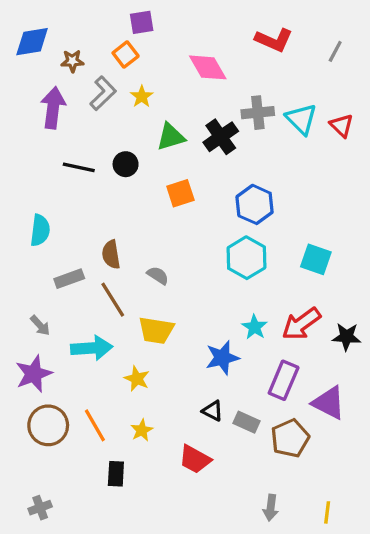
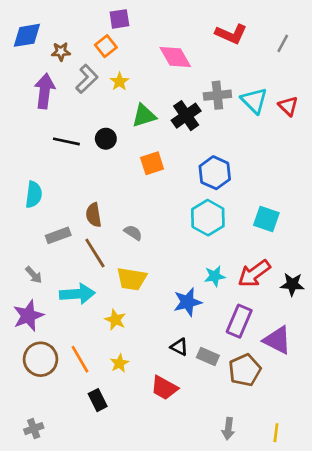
cyan star: (255, 327) -> (215, 276), turned 30
black rectangle: (116, 474) -> (98, 400), turned -30

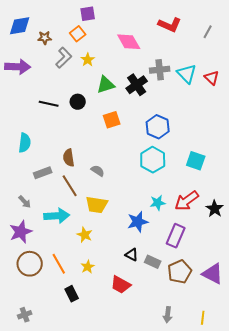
purple arrow: (45, 91) -> (18, 67), moved, turned 85
black star: (292, 284) -> (215, 209), turned 30
purple triangle: (277, 340) -> (213, 274), moved

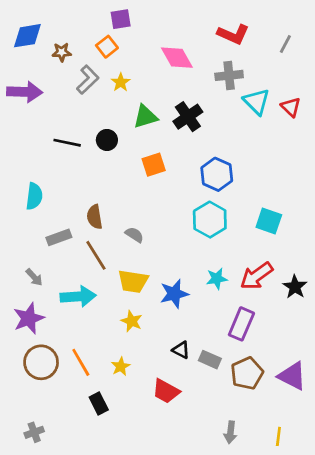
gray cross: (160, 70) -> (229, 75), moved
blue star: (138, 222) -> (174, 294), moved
yellow star: (85, 235) -> (132, 321), moved

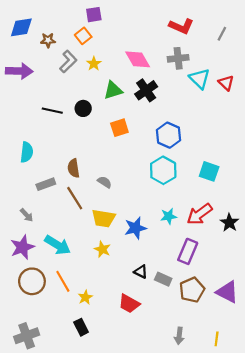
pink diamond: (177, 58) -> (138, 59), moved
cyan arrow: (78, 296) -> (58, 245), moved, turned 35
yellow star: (121, 366) -> (85, 297), moved
black rectangle: (99, 403) -> (81, 327), moved
gray cross: (34, 432) -> (27, 336), size x1.6

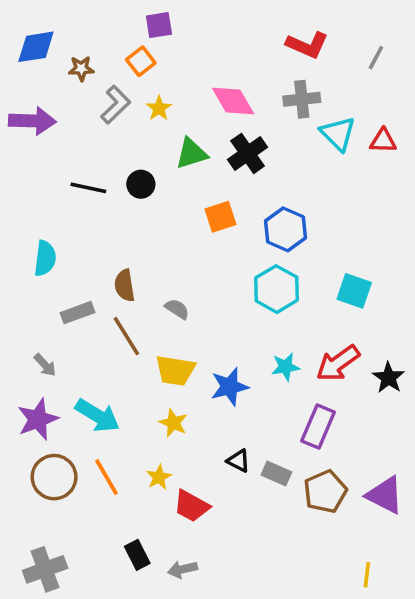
red triangle: (226, 83) -> (383, 141), turned -42
orange square: (119, 128) -> (220, 217), moved
yellow star: (85, 297) -> (159, 477), moved
red trapezoid: (129, 304) -> (191, 506), moved
gray arrow: (179, 336) -> (182, 569), moved, turned 70

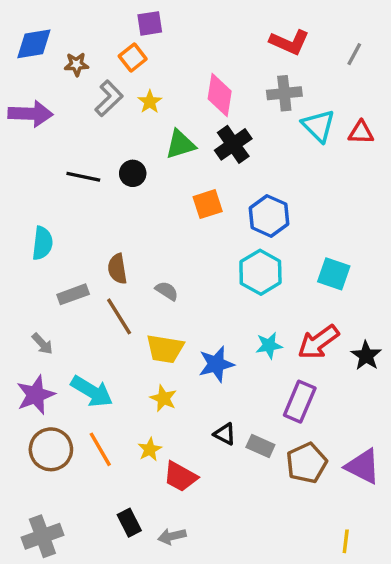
pink diamond: (233, 101) -> (220, 95), turned 39

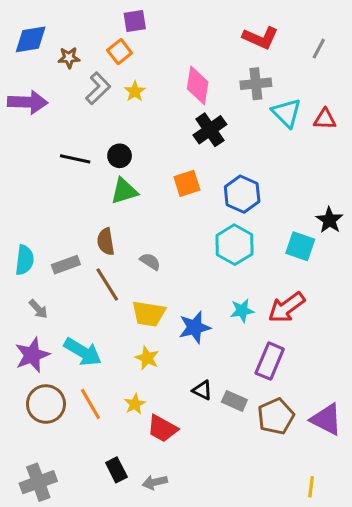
green triangle: (180, 144) -> (124, 191), moved
cyan semicircle: (42, 243) -> (25, 260), moved
black star: (366, 356) -> (329, 220), moved

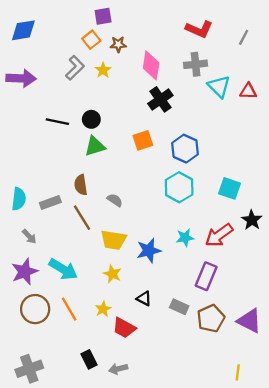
brown star: (69, 58) -> (118, 44), moved
black star: (329, 220) -> (252, 220), moved
black triangle: (202, 390) -> (144, 299), moved

